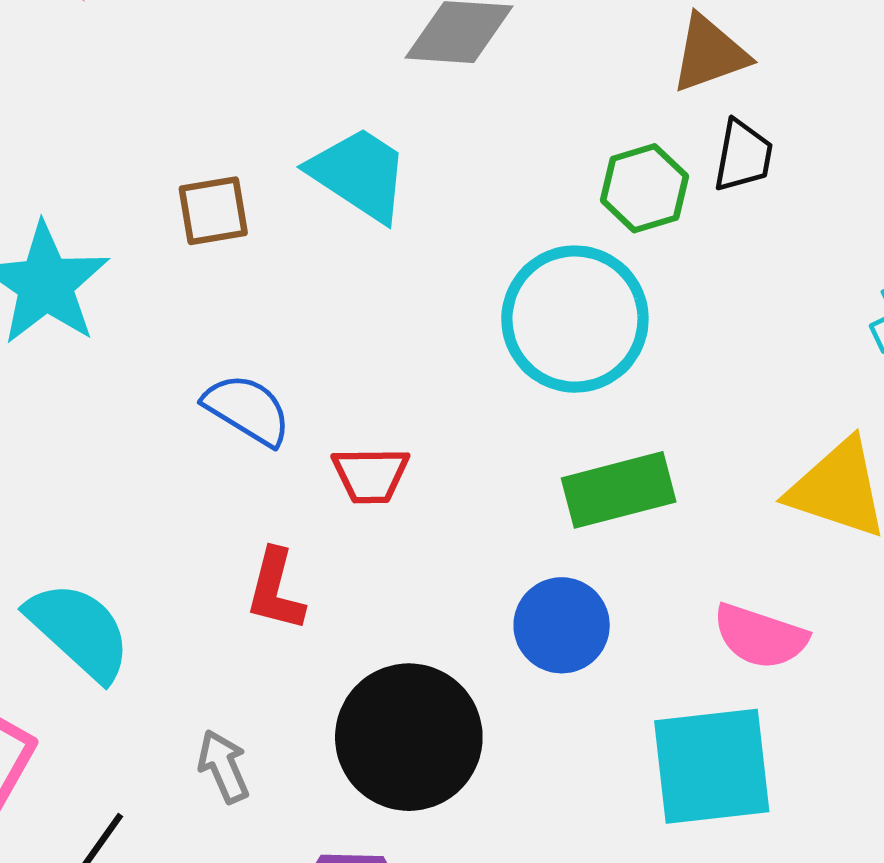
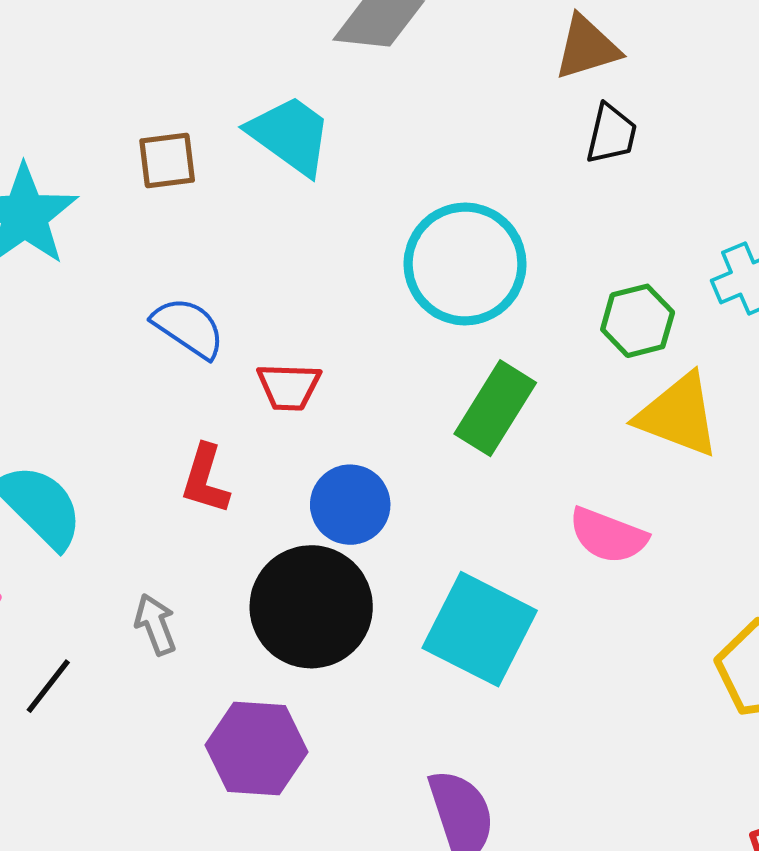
green hexagon: (644, 188) -> (638, 321), moved
green rectangle: (619, 490) -> (495, 408), turned -46
blue circle: (562, 625) -> (350, 505), moved
cyan square: (712, 766) -> (480, 629), moved, turned 31

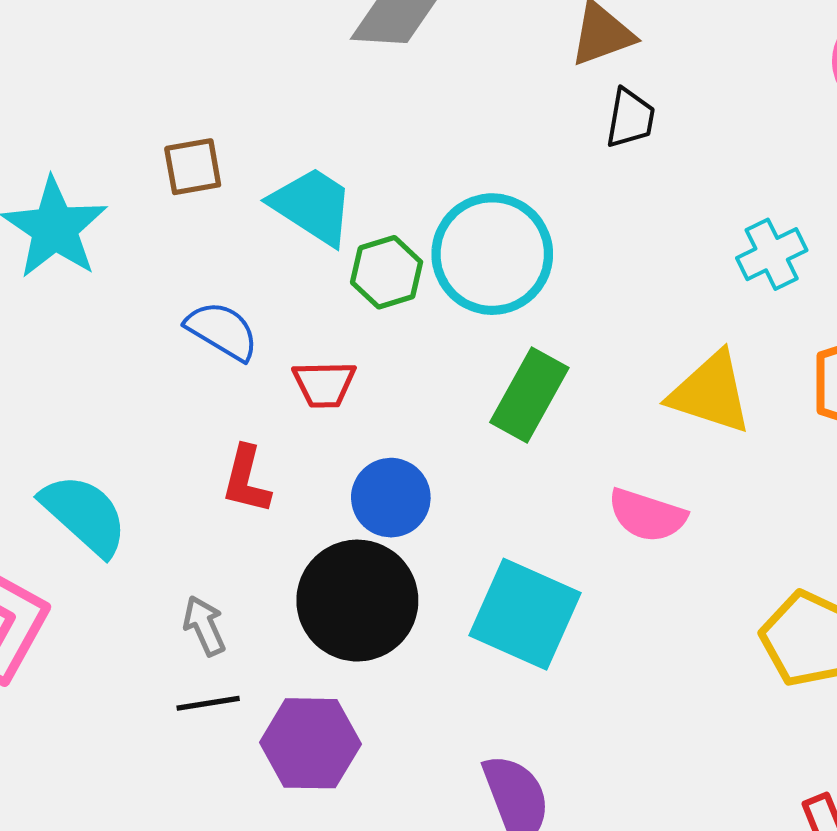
cyan trapezoid: (290, 135) -> (312, 206), moved
green hexagon: (638, 321) -> (387, 272), moved
black line: (48, 686) -> (208, 703), moved, turned 46

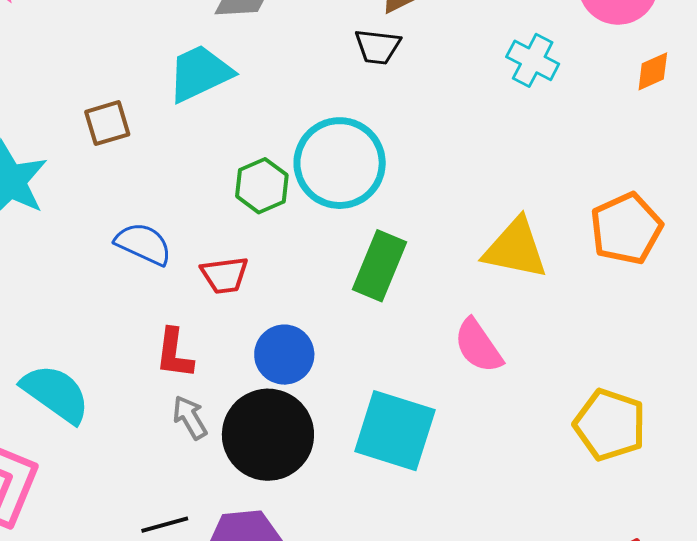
black trapezoid: (630, 118) -> (378, 47), moved, turned 93
cyan trapezoid: (312, 206) -> (200, 73), moved, turned -52
cyan cross: (772, 254) -> (533, 60), moved, turned -30
pink semicircle: (647, 515) -> (478, 346), turned 44
gray arrow: (204, 626) -> (190, 417), moved

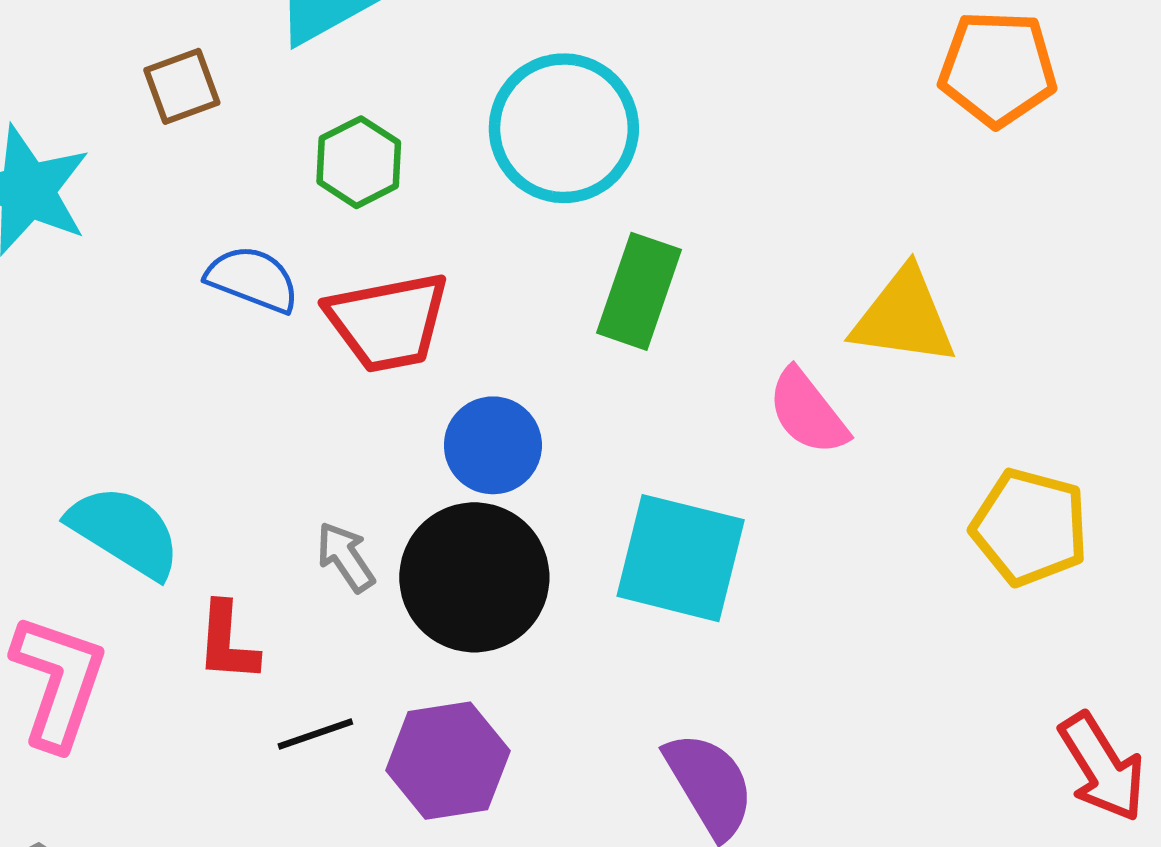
green hexagon: (262, 186) -> (359, 162), moved
orange pentagon: (626, 229) -> (998, 69), moved, turned 30
yellow triangle: (515, 249) -> (904, 317), moved
red trapezoid: (225, 275) -> (388, 322), size x1.6
red L-shape: (174, 354) -> (227, 642), moved

